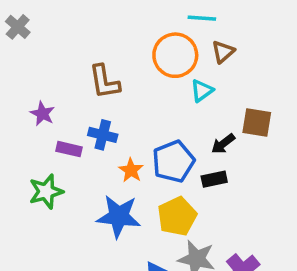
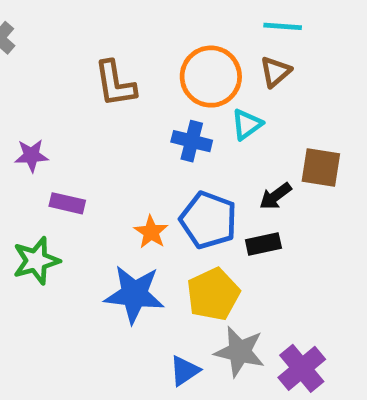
cyan line: (202, 18) -> (283, 26), moved
brown L-shape: (104, 82) -> (115, 84), moved
purple star: (42, 114) -> (31, 155), turned -30
blue cross: (103, 135) -> (192, 141), moved
blue pentagon: (173, 161) -> (208, 220), turned -30

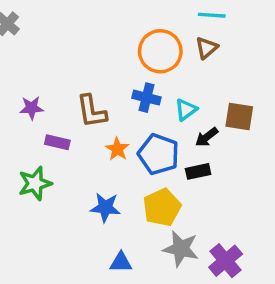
brown L-shape: (115, 84) -> (92, 111), moved
cyan triangle: (247, 124) -> (186, 110), moved
orange star: (151, 232) -> (117, 149), moved
blue star: (134, 294) -> (105, 207), size x0.7
blue triangle: (185, 371) -> (121, 262), moved, turned 35

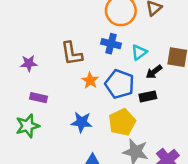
purple star: (32, 108) -> (29, 63), moved
purple rectangle: (57, 142) -> (39, 98), moved
green star: (35, 183) -> (28, 126), moved

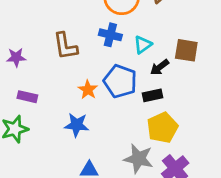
orange star: (90, 80) -> (88, 90), moved
yellow pentagon: (122, 122) -> (162, 128), moved

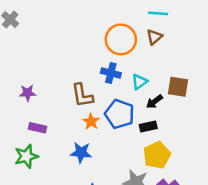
brown L-shape: (65, 46) -> (82, 95), moved

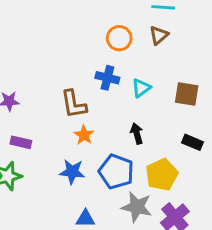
orange circle: (121, 39) -> (119, 38), size x0.7
black arrow: (154, 102) -> (137, 134), moved, turned 112
blue pentagon: (120, 114) -> (116, 172), moved
black rectangle: (148, 126) -> (192, 142), moved, turned 35

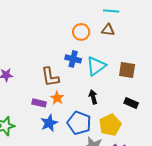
brown triangle: (159, 35) -> (108, 30), turned 48
cyan triangle: (141, 88) -> (96, 66), size x1.5
purple rectangle: (21, 142) -> (39, 103), moved
blue star: (72, 172) -> (49, 123), turned -30

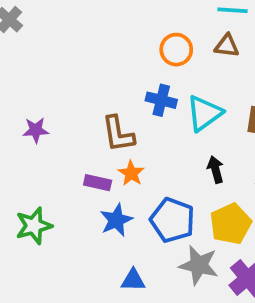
black arrow: (93, 97) -> (216, 170), moved

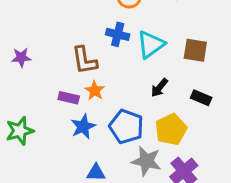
black arrow: (216, 170) -> (159, 88), turned -126

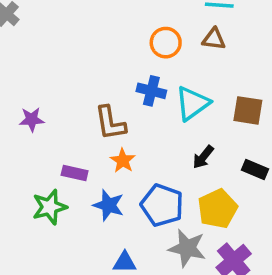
purple rectangle: (69, 98) -> (75, 173), moved
blue star: (83, 127) -> (109, 205), turned -30
green star: (20, 131) -> (50, 207), moved

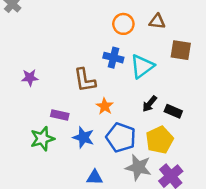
brown square: (248, 110) -> (181, 50), moved
orange star: (123, 161) -> (105, 106), moved
black rectangle: (255, 169) -> (173, 111), moved

